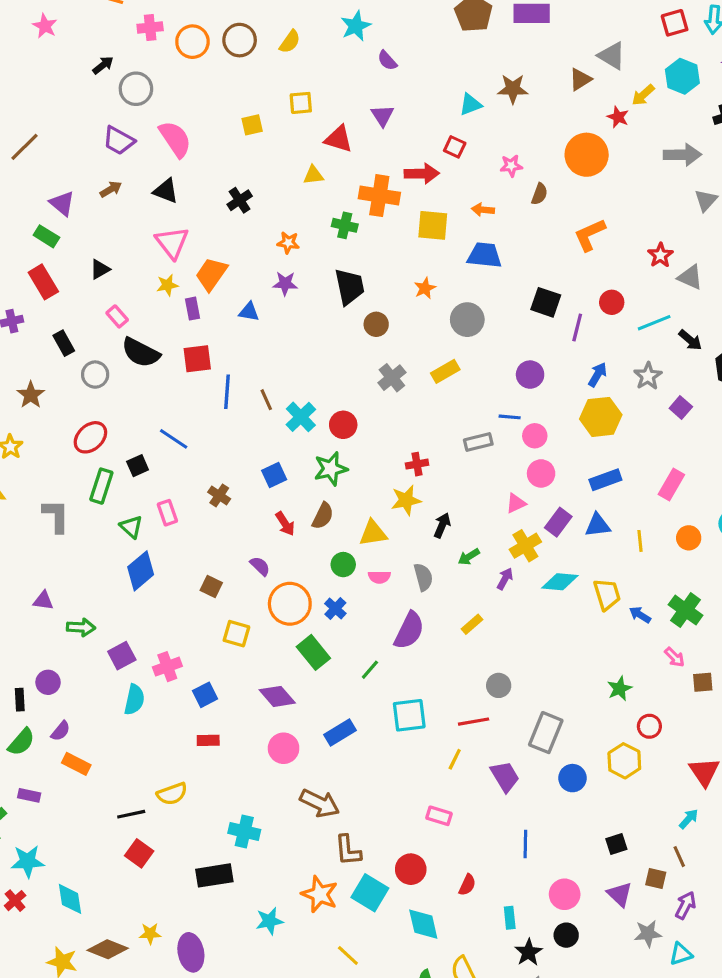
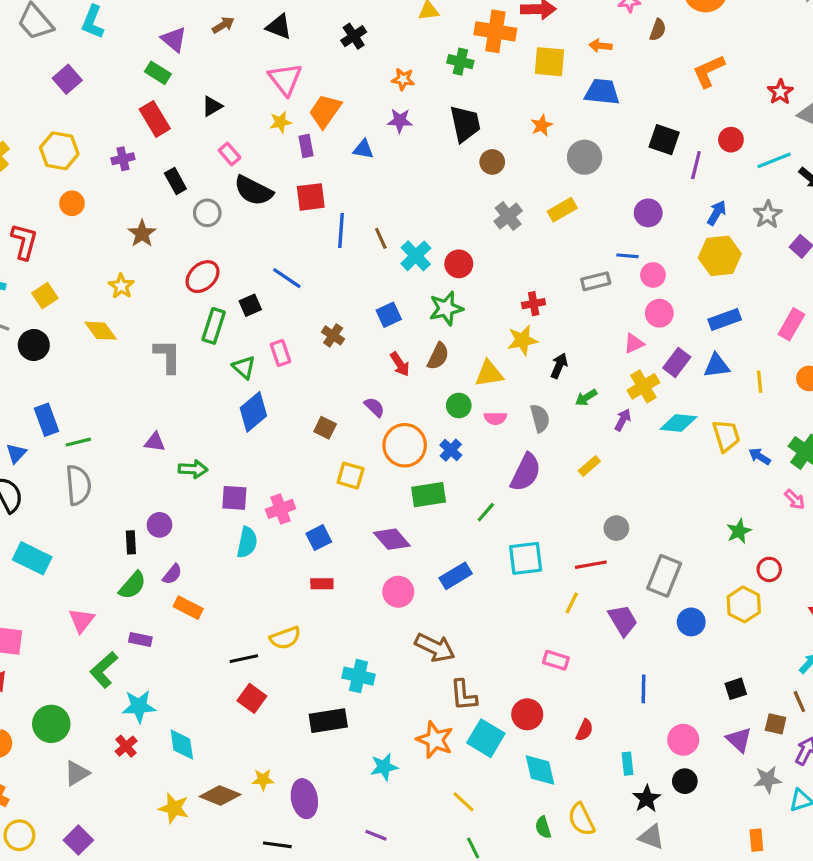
green rectangle: (313, 652) -> (429, 495), turned -60
purple square: (122, 656) -> (234, 498), turned 32

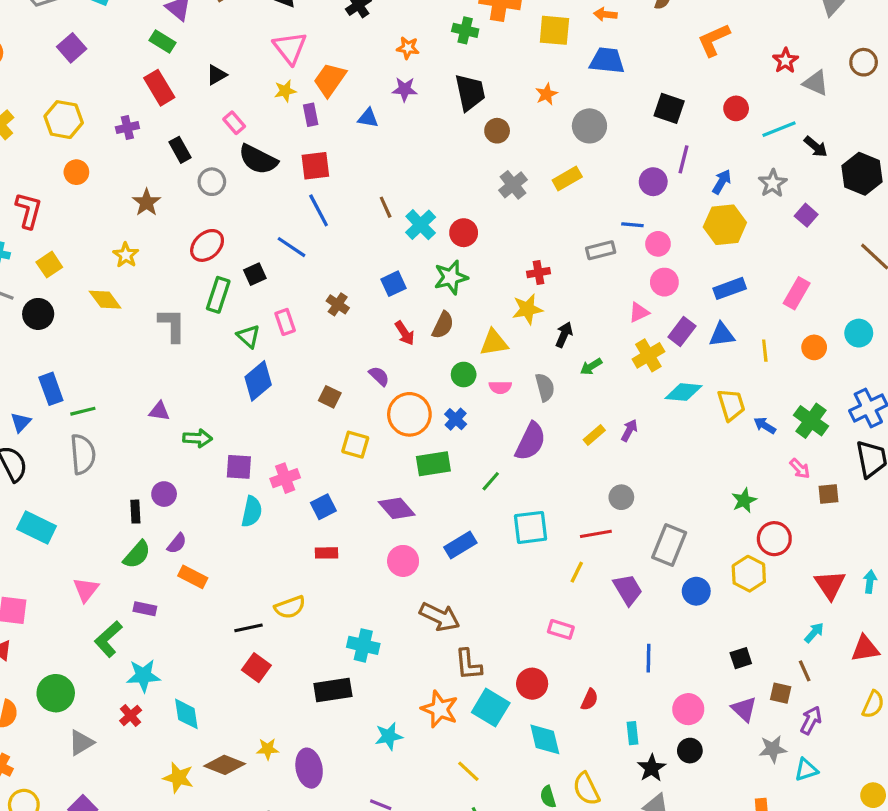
purple line: (696, 165) -> (683, 159), moved
blue line: (341, 230) -> (319, 210), moved, turned -32
purple arrow: (623, 420) -> (629, 430), moved
red circle: (769, 569) -> (774, 539), size x1.4

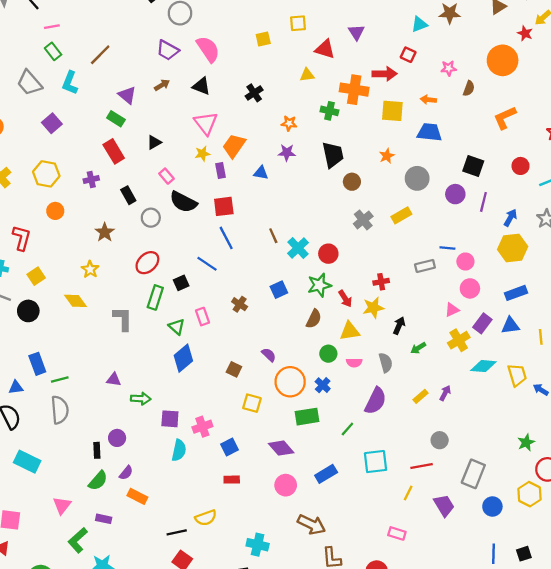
purple circle: (653, 182) -> (455, 194), moved
red arrow: (405, 333) -> (345, 299), moved
blue triangle: (21, 422) -> (16, 387), turned 40
blue line: (648, 658) -> (494, 554), moved

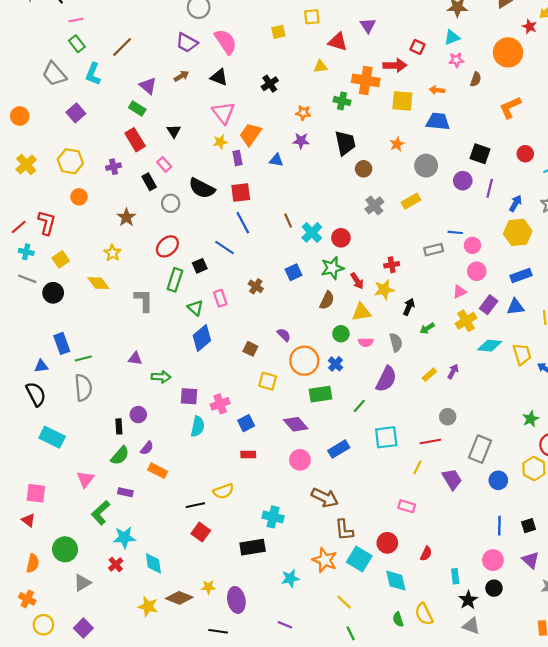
cyan triangle: (419, 24) -> (452, 37), moved
black triangle: (154, 142) -> (174, 131), turned -32
pink rectangle: (167, 176) -> (164, 165), moved

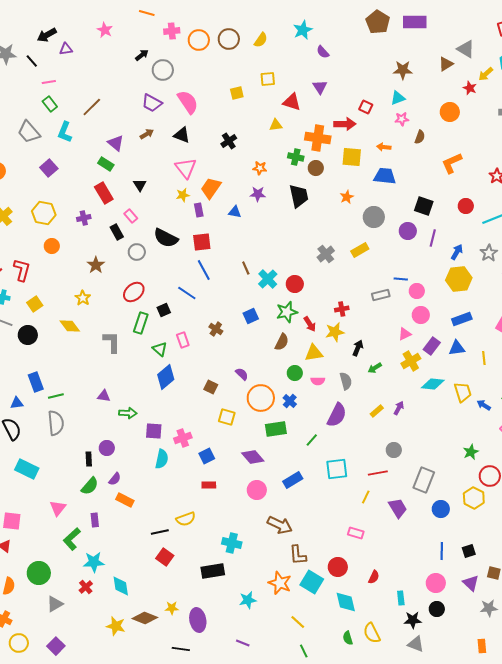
orange circle: (508, 52) -> (450, 112), size x0.7
brown circle: (364, 169) -> (316, 168), moved
purple rectangle: (125, 492) -> (95, 520), turned 72
black star: (468, 600) -> (413, 620), turned 30

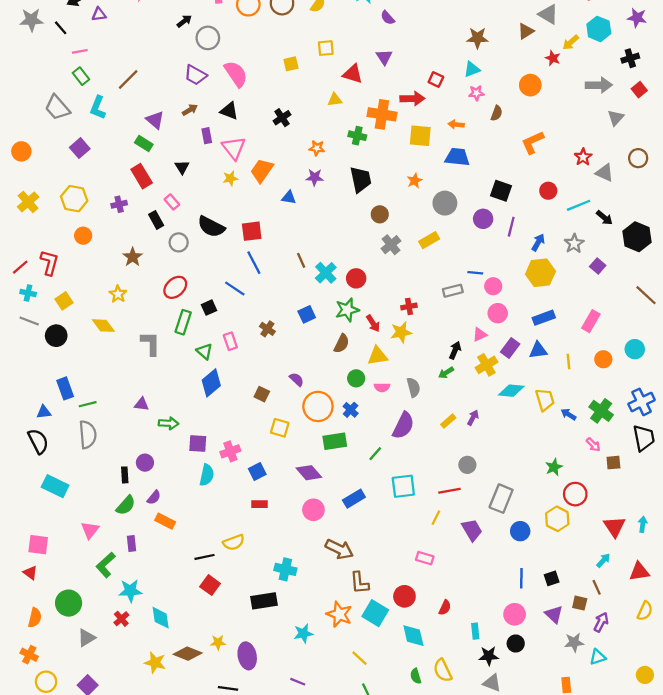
brown circle: (316, 168) -> (380, 214), moved
purple rectangle: (199, 210) -> (207, 136), moved
black arrow: (358, 348) -> (455, 350), moved

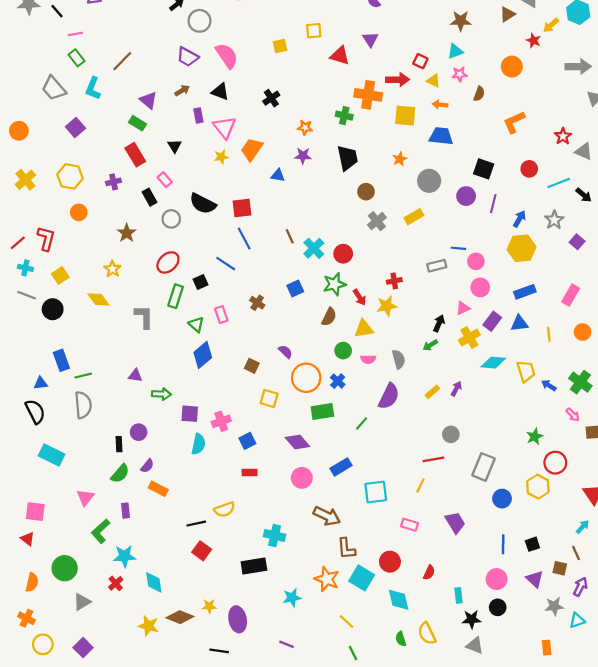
yellow triangle: (335, 100) -> (433, 81), moved, turned 32
cyan square: (403, 486) -> (376, 492), moved
purple trapezoid: (472, 530) -> (455, 522), moved

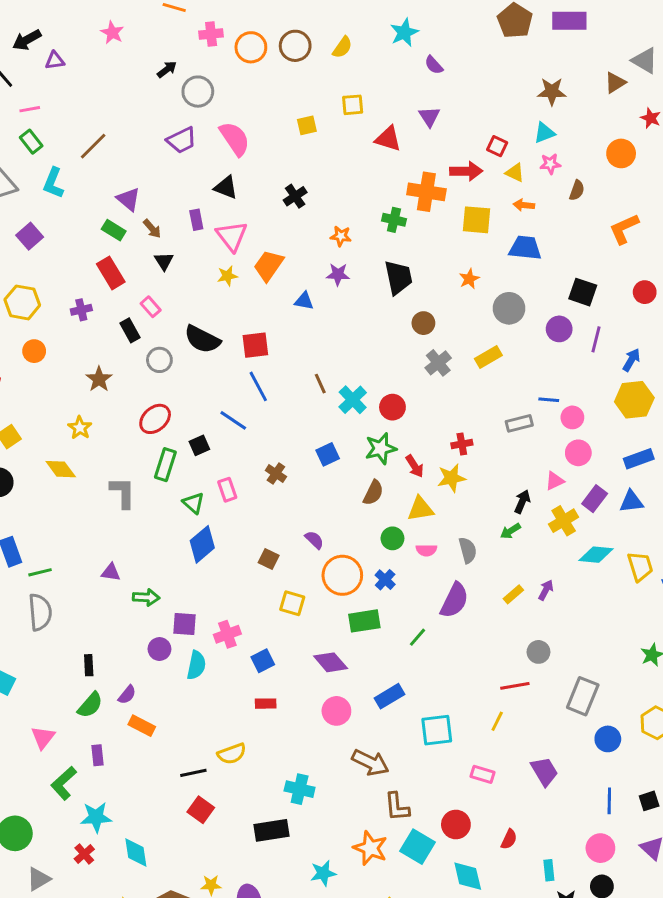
purple trapezoid: (188, 57) -> (182, 140), turned -55
brown arrow: (182, 91) -> (152, 229), moved, turned 80
purple circle: (139, 432) -> (159, 649), moved

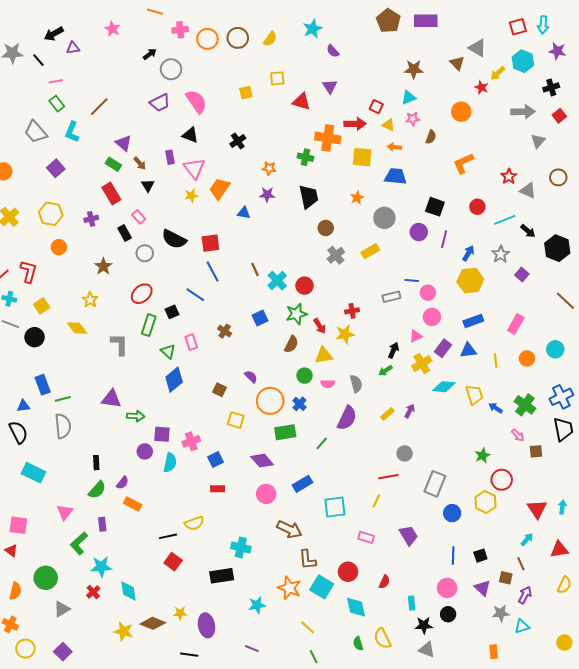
brown triangle: (615, 83) -> (457, 63), turned -42
purple triangle: (111, 572) -> (111, 399), size x1.5

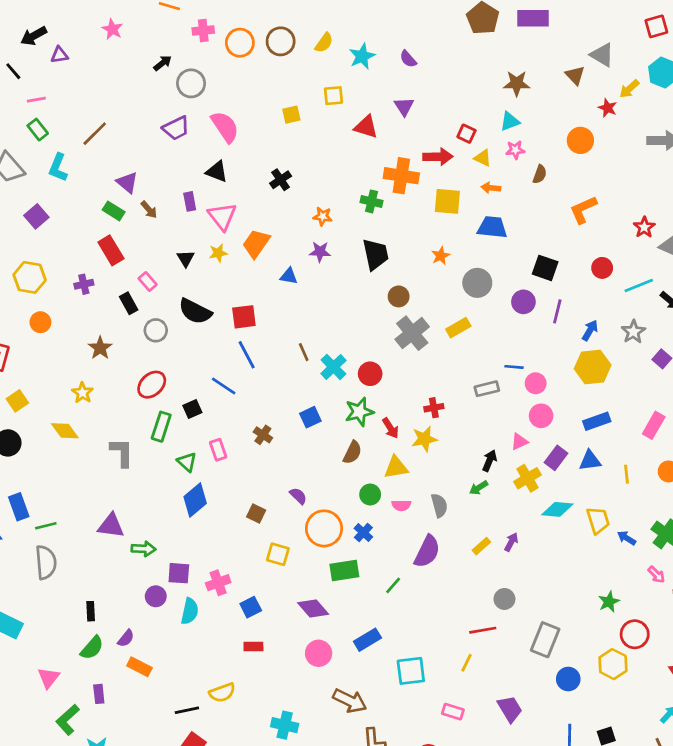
cyan star: (313, 29) -> (362, 56), moved
black triangle: (148, 186) -> (186, 258), moved
gray cross: (336, 255) -> (412, 333), size x1.4

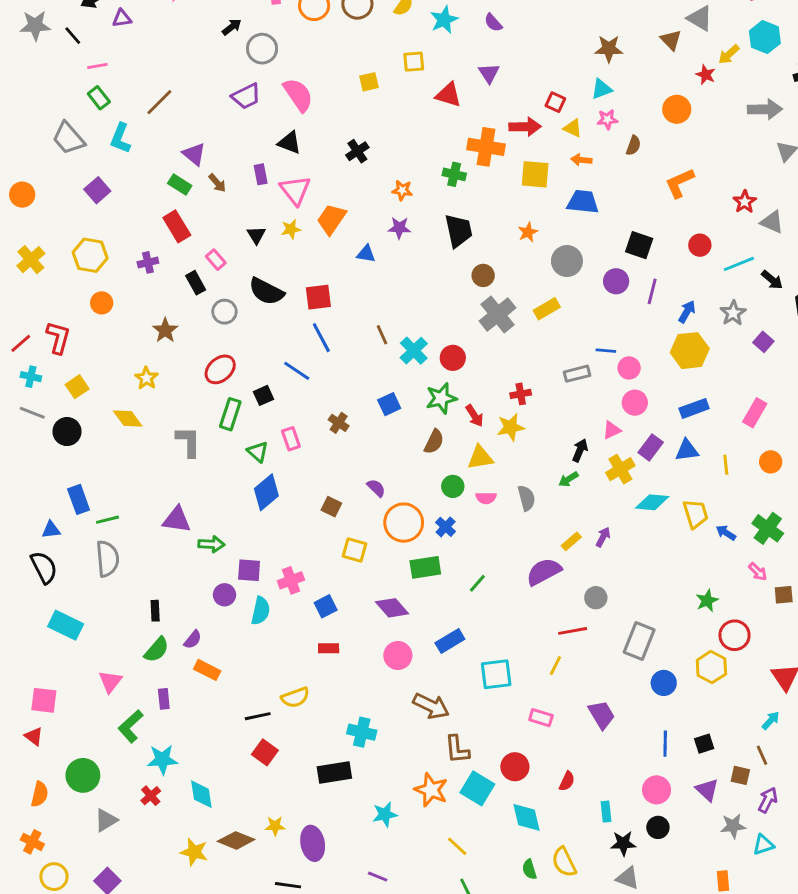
purple semicircle: (427, 552) -> (544, 572), moved, turned -144

